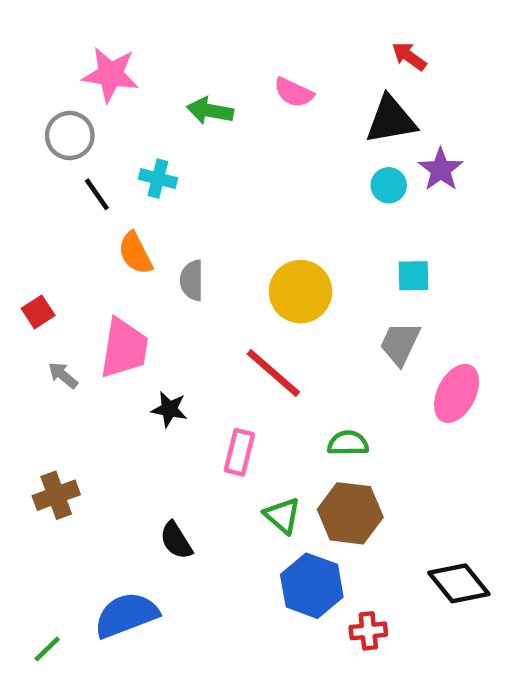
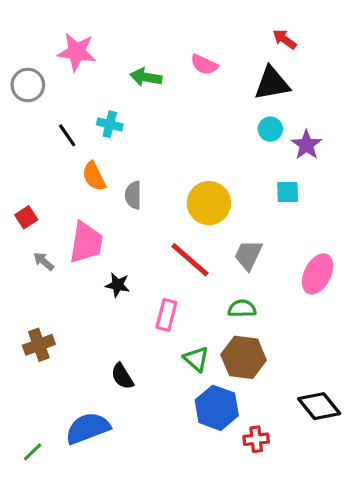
gray circle: (70, 136) -> (28, 85), moved
purple star: (441, 169) -> (307, 145), moved
gray trapezoid: (400, 344) -> (248, 255), moved

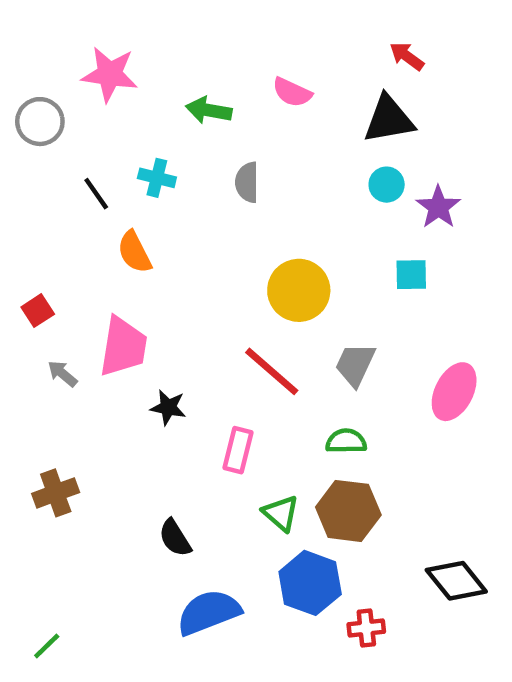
gray semicircle: (133, 195) -> (247, 182), moved
blue semicircle: (88, 428) -> (209, 612), moved

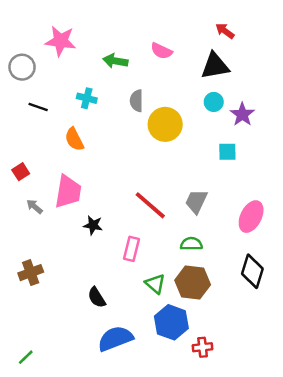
black line: (96, 194) -> (38, 107), moved, turned -36
yellow circle: (299, 290) -> (165, 124), moved
black diamond: (456, 581) -> (252, 271), moved, turned 56

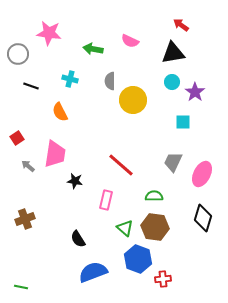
gray trapezoid: (196, 202) -> (173, 162), moved
green line: (26, 357) -> (21, 287), turned 56

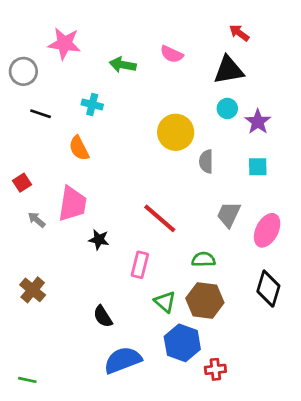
gray semicircle: (110, 81) -> (206, 161), moved
cyan square: (183, 122) -> (258, 167), moved
brown cross: (25, 219) -> (33, 290), turned -30

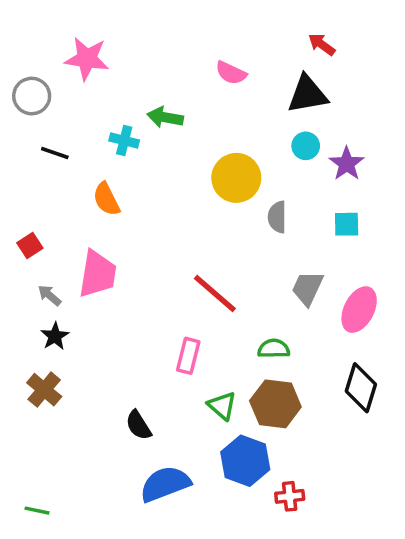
green arrow: (123, 65) -> (165, 117), moved
black star: (99, 240) -> (55, 336), moved, turned 30

